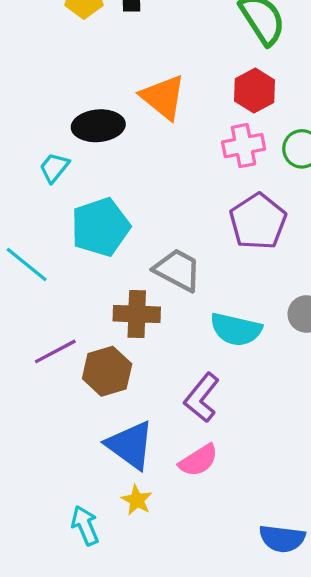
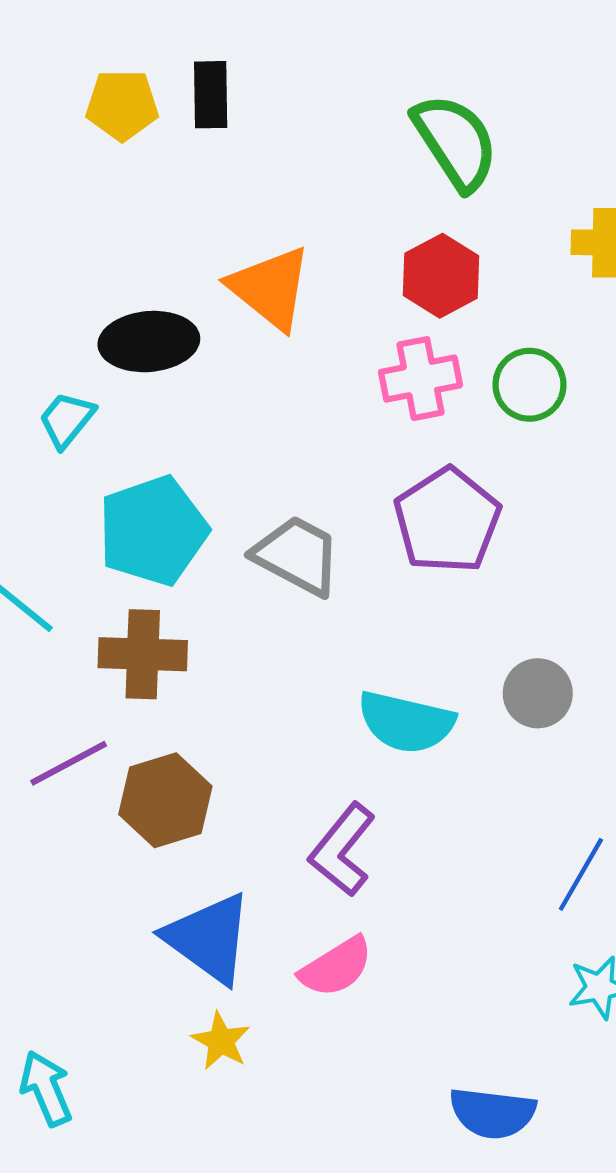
gray trapezoid: (178, 270) -> (297, 555), moved
brown cross: (137, 314) -> (143, 654), moved
cyan arrow: (85, 525) -> (46, 1088), moved

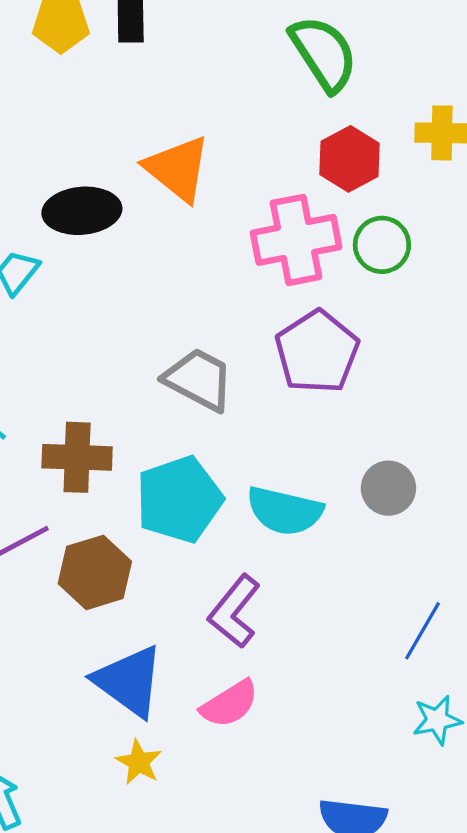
red hexagon: (441, 276) -> (350, 159), moved
pink cross: (420, 379) -> (296, 240), size x1.4
cyan pentagon: (153, 531) -> (179, 499), moved

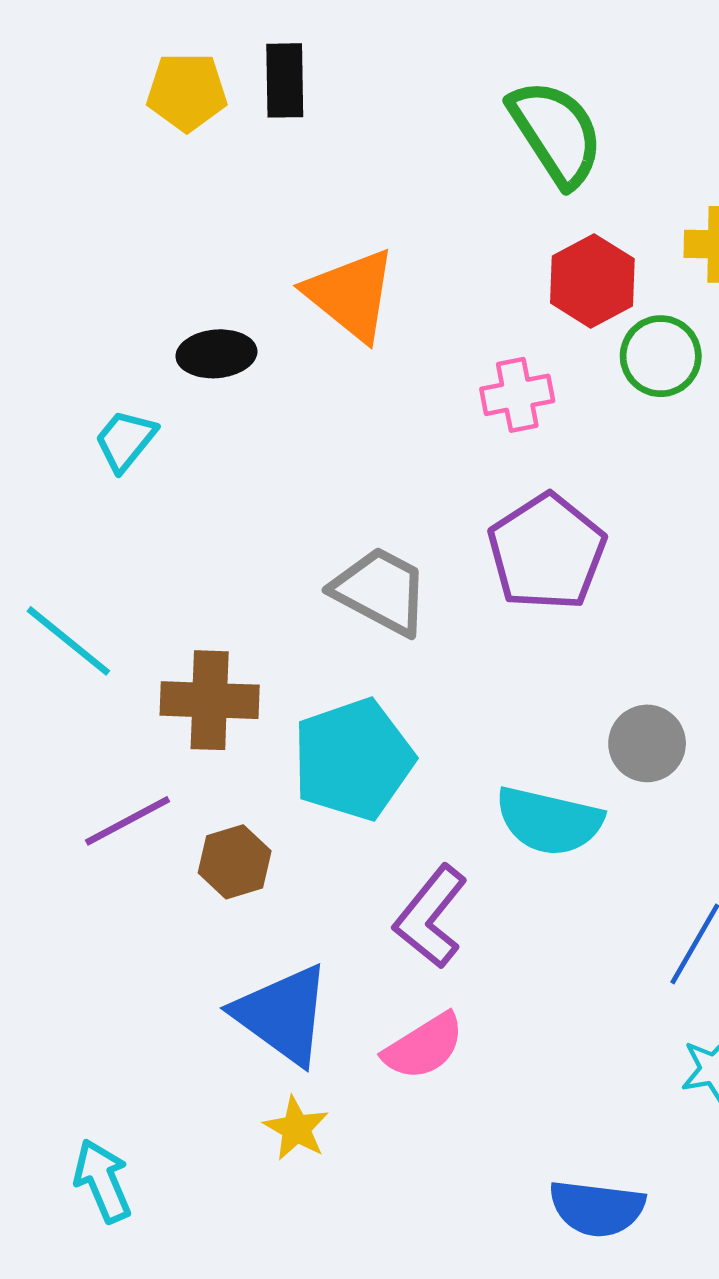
black ellipse: (82, 211) -> (216, 354), size x0.7
pink cross: (296, 240) -> (517, 395), size x0.6
green circle: (382, 245) -> (661, 356), moved
cyan semicircle: (285, 511) -> (549, 821), moved
brown hexagon: (95, 572) -> (235, 862), size x0.7

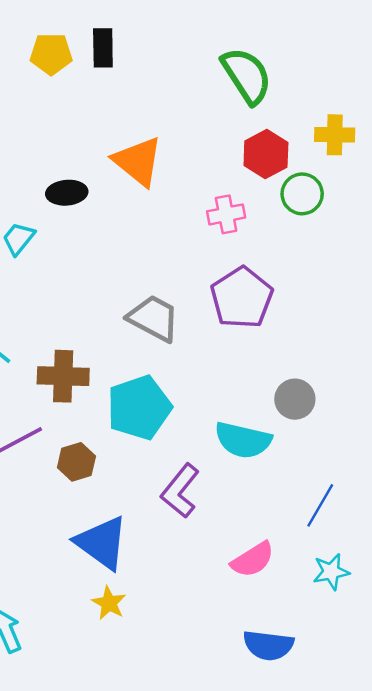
pink semicircle: (424, 1046) -> (253, 560), moved

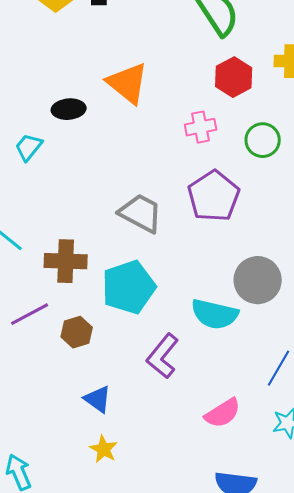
green circle: (302, 194) -> (263, 140), moved
gray circle: (295, 399) -> (258, 280), size x1.4
blue triangle: (102, 543) -> (98, 399), size x0.6

